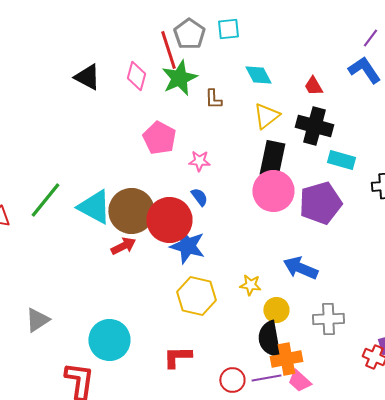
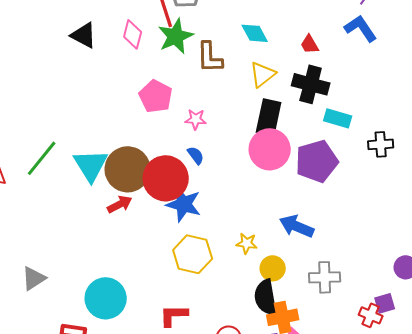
brown L-shape: (213, 99) -> (210, 57), size x1.6
cyan triangle: (94, 207) -> (91, 165), turned 30

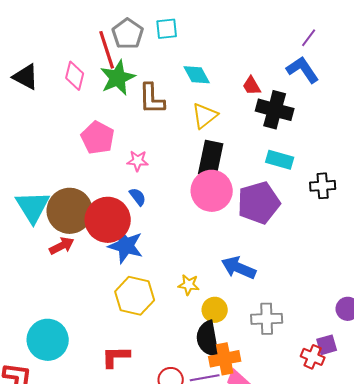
black cross: (311, 84) -> (275, 110), moved

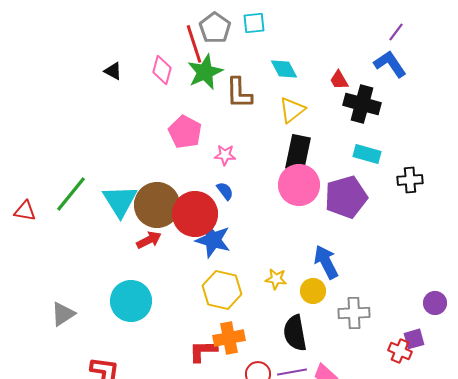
black triangle: (26, 77) -> (113, 71), size x0.7
blue arrow: (239, 268) -> (326, 262), turned 40
yellow circle: (215, 310) -> (313, 291), moved
cyan circle: (48, 340) -> (131, 301), moved
orange cross: (225, 359) -> (229, 338), moved

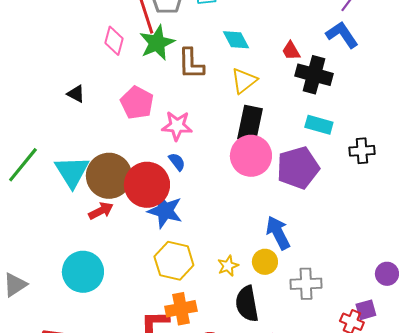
black triangle: (113, 71) -> (76, 94), moved
pink star: (225, 155) -> (177, 126), size x1.4
yellow star: (276, 279) -> (228, 266), moved, turned -30

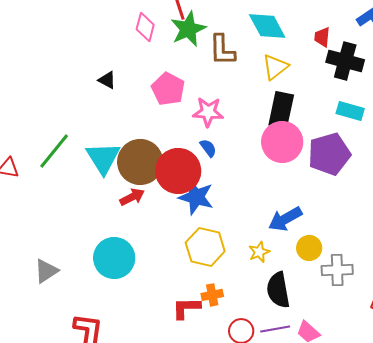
cyan diamond: (236, 40) -> (267, 26), size x1.4
red trapezoid: (291, 51) -> (322, 37), turned 35
blue arrow: (278, 233) -> (285, 219), moved, turned -92
yellow circle: (265, 262) -> (309, 248), moved
orange cross: (181, 309) -> (212, 295), size x0.7

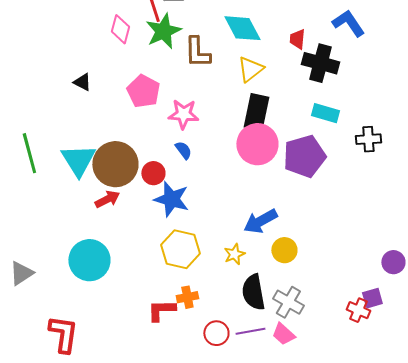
green line: (54, 151) -> (29, 153), turned -54
red circle: (178, 171) -> (153, 173), size x0.5
gray cross: (337, 270) -> (288, 302), moved, turned 32

